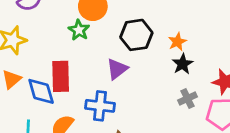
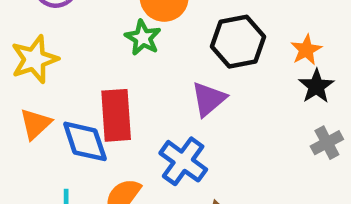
blue cross: (100, 106) -> (183, 161), turned 32

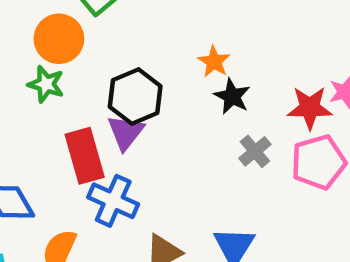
black hexagon: (238, 42) -> (135, 97), moved
red rectangle: (116, 115) -> (85, 156), moved

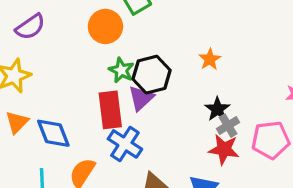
green star: (46, 84) -> (121, 70), moved
black star: (232, 96) -> (217, 109), moved
red star: (310, 108) -> (224, 149), moved

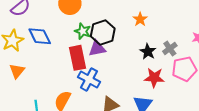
purple triangle: (141, 98) -> (97, 49), turned 36
gray cross: (228, 126) -> (170, 49), moved
blue diamond: (53, 133) -> (40, 36), moved

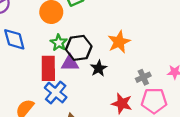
orange star: (140, 19) -> (119, 42), size x1.5
black star: (148, 52) -> (99, 68), moved

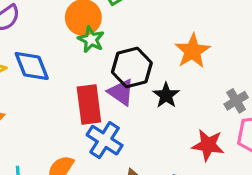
green star: (59, 43) -> (91, 39), moved
purple triangle: (70, 63) -> (121, 92), turned 42

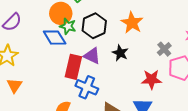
blue diamond: (32, 66) -> (55, 38), moved
black hexagon: (132, 67) -> (94, 26), moved
red rectangle: (89, 105) -> (73, 67), turned 30

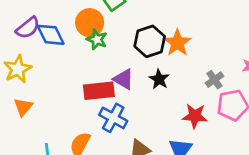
black hexagon: (94, 26) -> (150, 41), moved
blue diamond: (55, 38) -> (51, 35), moved
red rectangle: (73, 67) -> (99, 91), turned 65

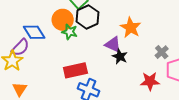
purple semicircle: (28, 28) -> (20, 47), moved
black hexagon: (150, 41) -> (87, 17), moved
purple triangle: (124, 79) -> (113, 44), moved

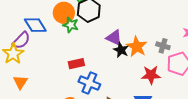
orange star: (131, 28) -> (137, 47), moved
gray cross: (162, 52) -> (163, 46), turned -32
red rectangle: (75, 70) -> (76, 64), size x0.7

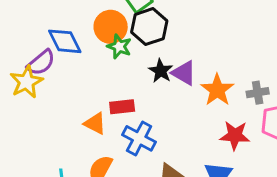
gray cross: (163, 46) -> (258, 93), turned -32
black star: (121, 50) -> (161, 71), moved
orange triangle: (20, 82) -> (95, 124), moved, turned -42

